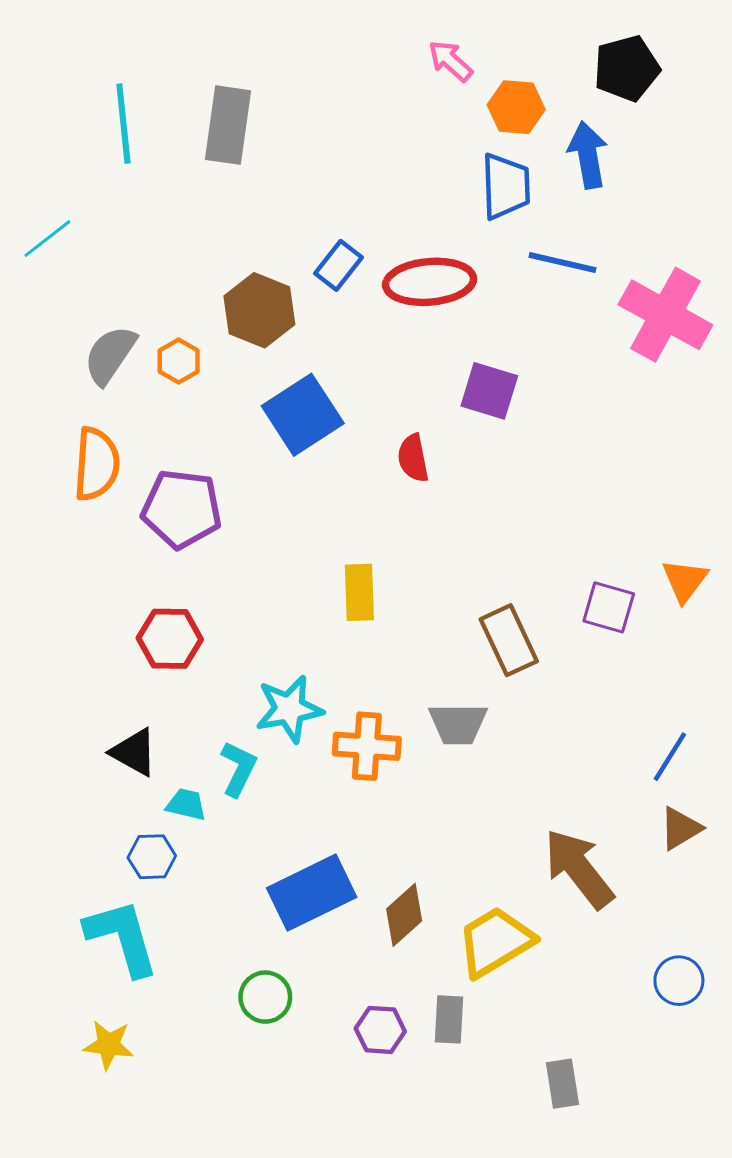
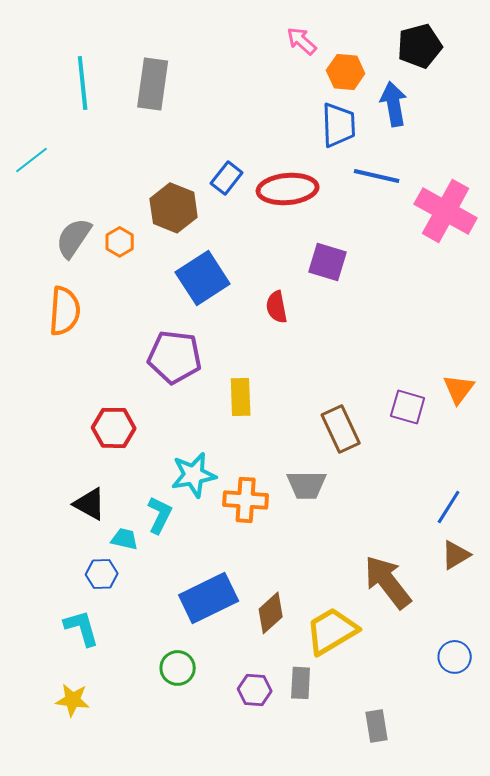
purple pentagon: (182, 509) -> (175, 357), moved
cyan L-shape: (122, 937) -> (82, 628), size x0.7

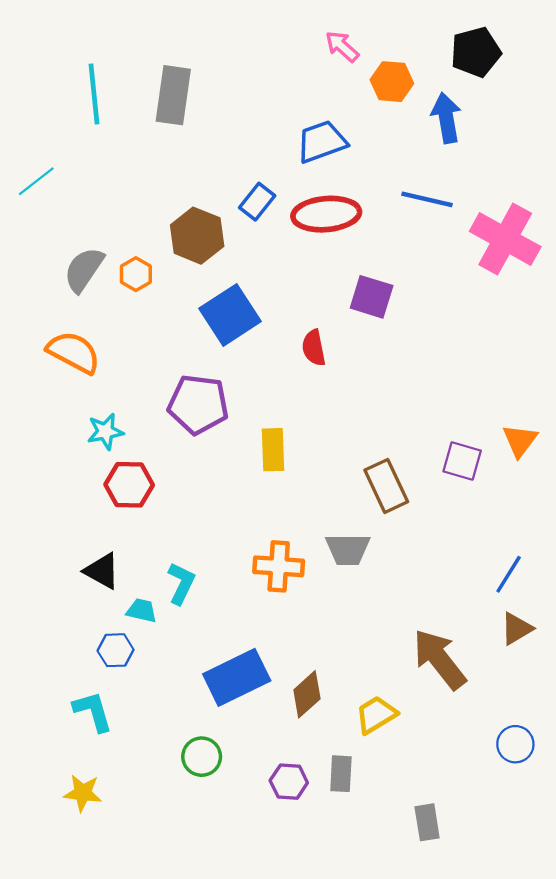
blue trapezoid: (339, 125) -> (322, 142), moved, turned -108
orange semicircle: (65, 311) -> (74, 352), turned -66
cyan star: (194, 475) -> (105, 432), moved, size x0.7
yellow trapezoid: (332, 631) -> (376, 715), size x0.7

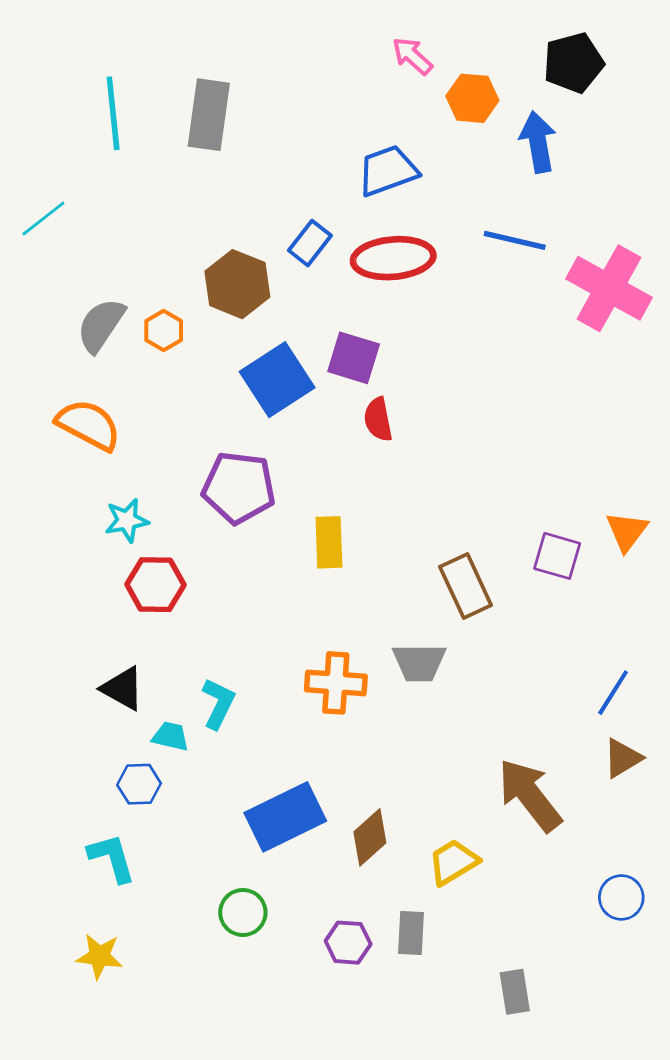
purple square: (372, 297) -> (354, 358), moved

